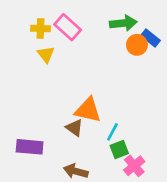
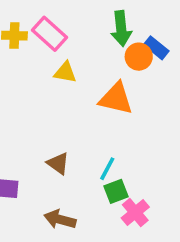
green arrow: (123, 23) -> (121, 29), turned 90
yellow triangle: (46, 54) -> (65, 72), moved, turned -42
orange triangle: (88, 110) -> (116, 99), moved

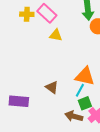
orange triangle: (116, 99) -> (85, 76), moved
brown arrow: (60, 219) -> (74, 116), moved

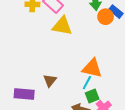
yellow triangle: (56, 35) -> (62, 26), size x1.5
brown triangle: (52, 87) -> (50, 81), moved, turned 32

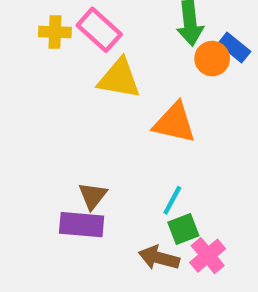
orange triangle: (92, 68) -> (174, 123), moved
purple rectangle: (24, 94) -> (82, 225), moved

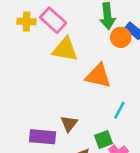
brown triangle: (93, 196) -> (69, 124), moved
cyan line: (172, 200) -> (119, 110), moved

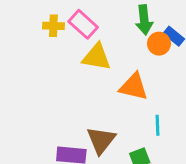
cyan line: (119, 110) -> (157, 125), turned -30
brown triangle: (69, 124) -> (101, 140), size x1.5

